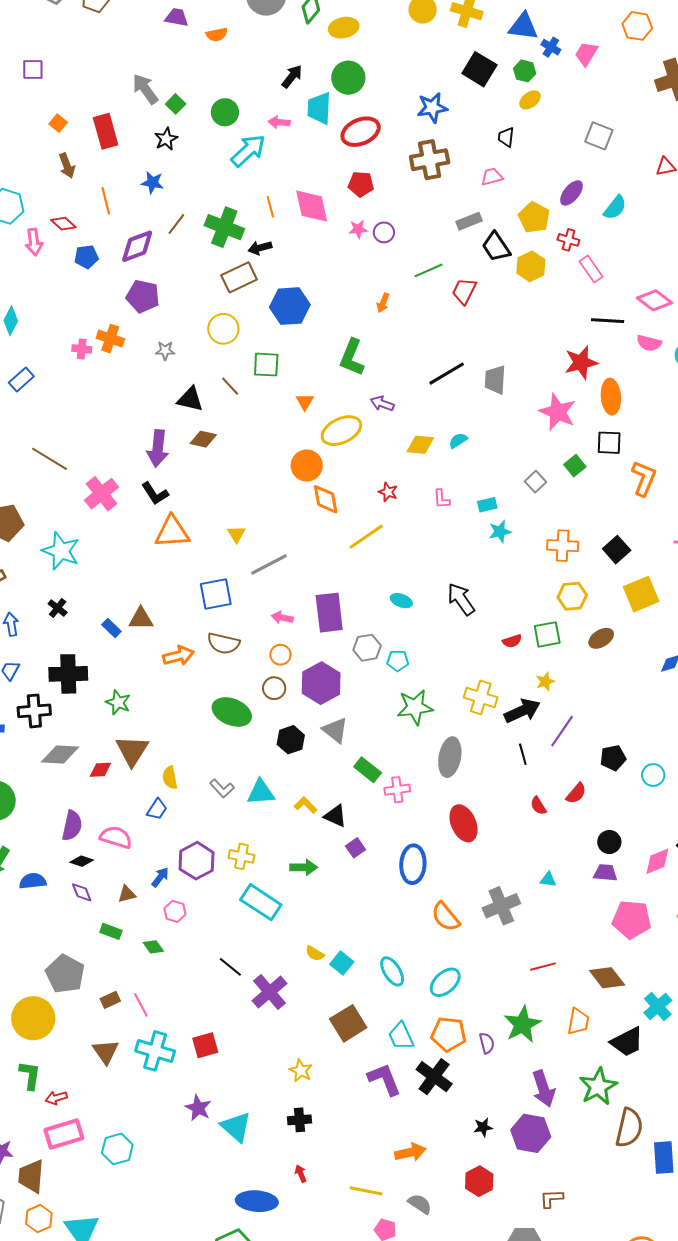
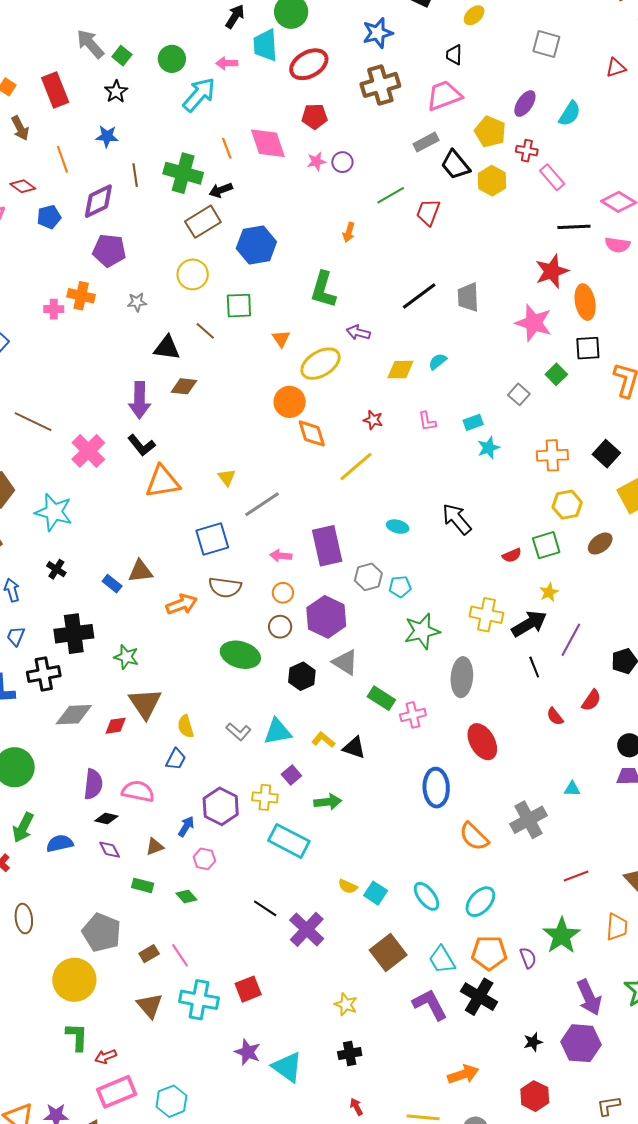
pink trapezoid: (492, 177) -> (444, 96), size x1.6
brown line: (176, 224) -> (135, 175), turned -40
purple square: (356, 848) -> (291, 775), moved

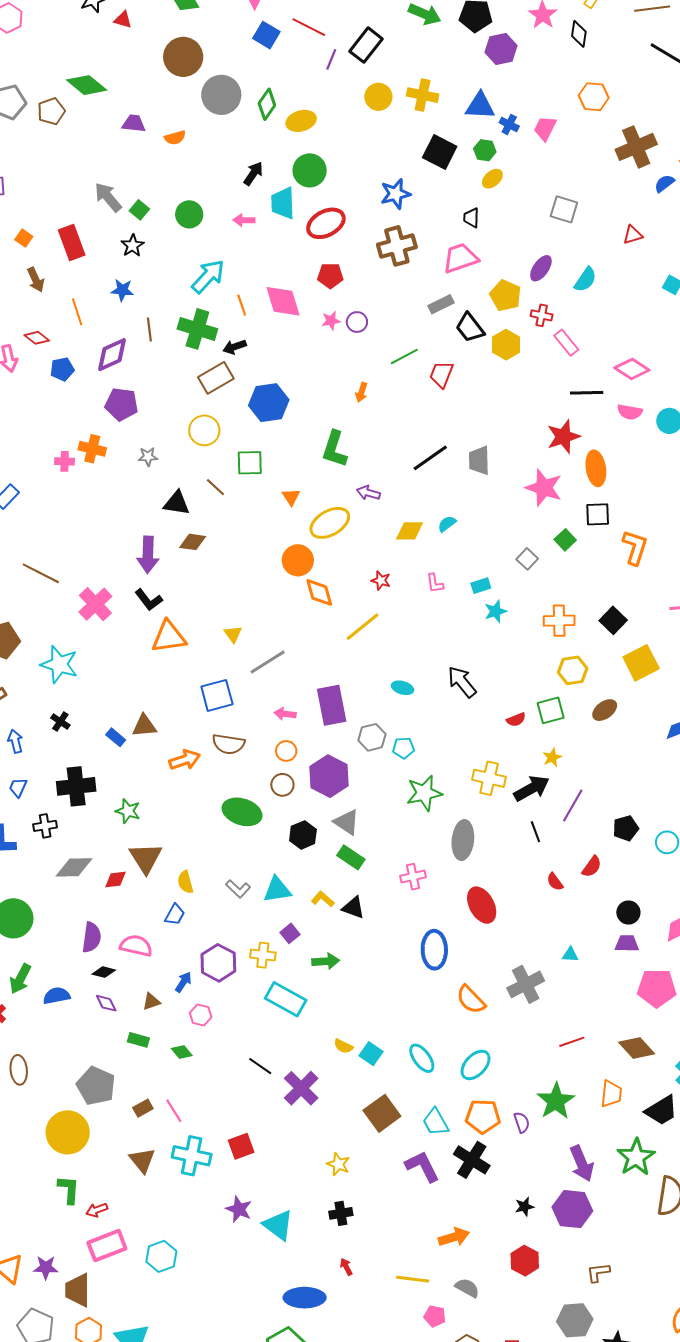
cyan arrow: (199, 95) -> (208, 276), moved
black cross: (44, 674) -> (45, 826), size x0.7
green rectangle: (381, 698) -> (351, 857), moved

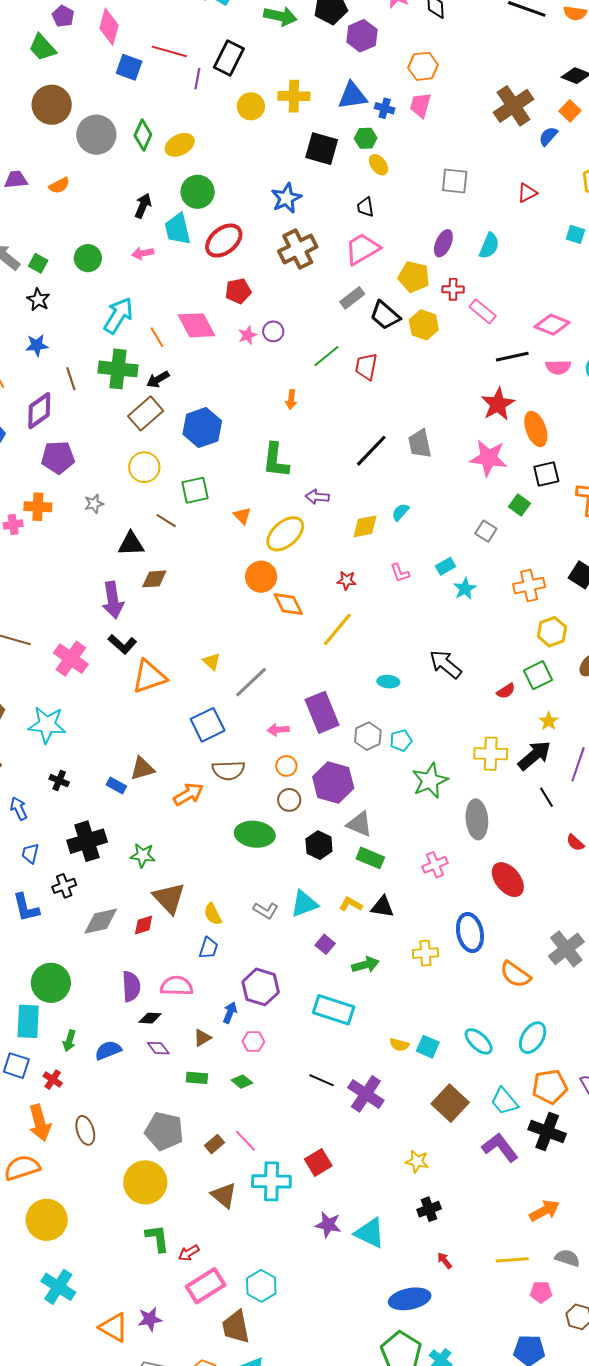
orange hexagon: (594, 97) -> (423, 66), moved
yellow ellipse: (492, 179) -> (379, 165), turned -75
yellow cross: (263, 955) -> (425, 953), moved
green arrow: (20, 979) -> (69, 1041), size x0.7
brown trapezoid: (78, 1290) -> (236, 1327), moved

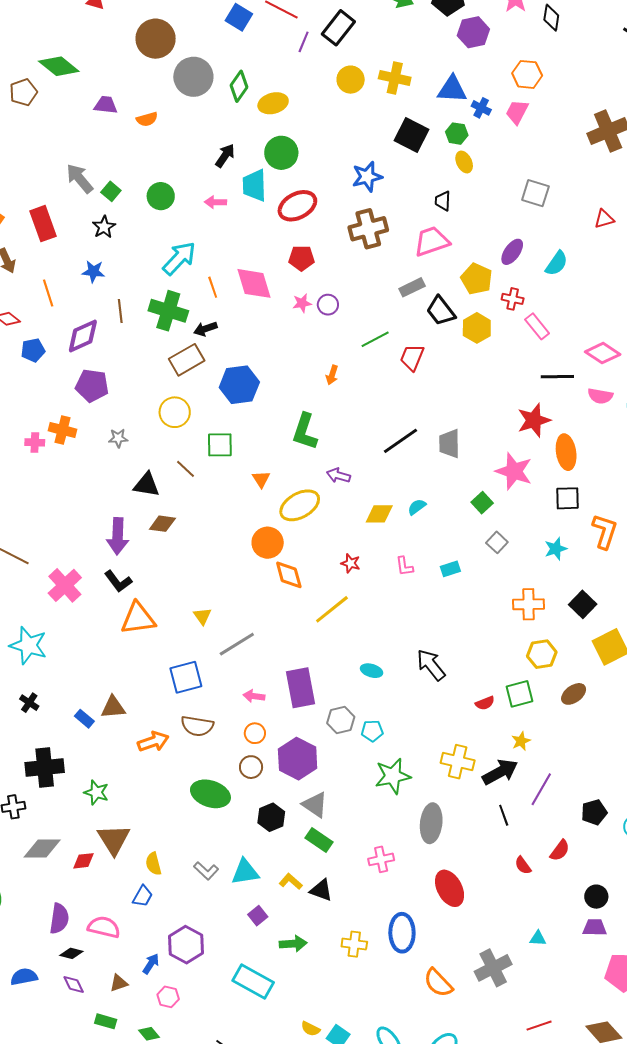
green square: (520, 505) -> (482, 503), moved
cyan star: (465, 589) -> (556, 549), moved

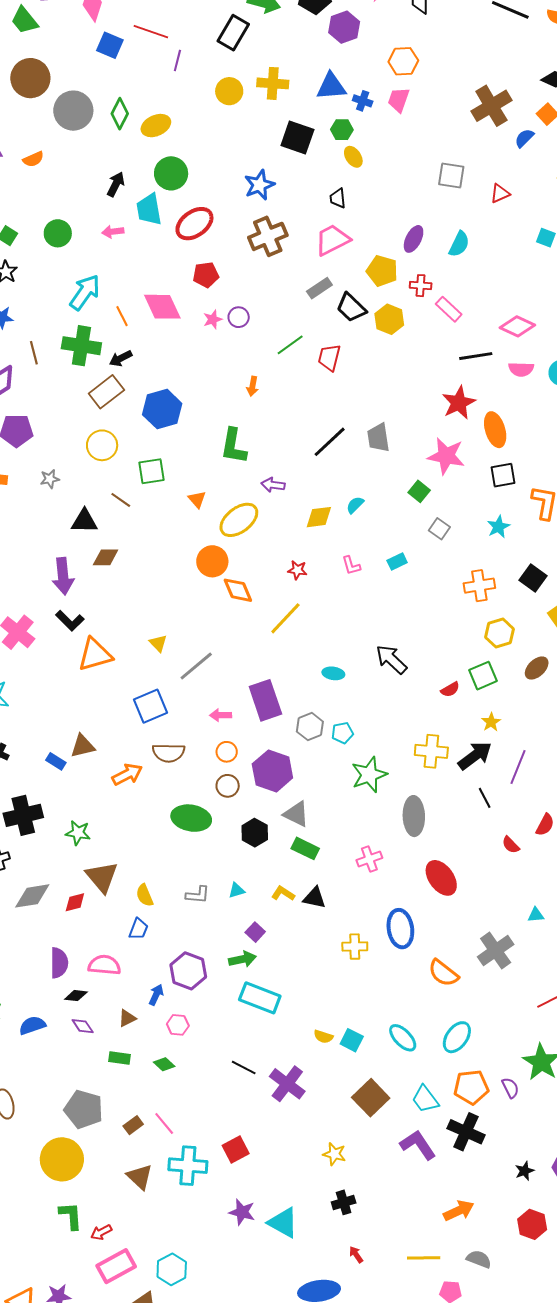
black rectangle: (338, 28) -> (233, 33), moved
gray square: (535, 193) -> (451, 175), moved
gray L-shape: (206, 871) -> (198, 895), turned -30
cyan triangle: (245, 872) -> (237, 890), size x0.6
green arrow: (293, 944) -> (242, 959), moved

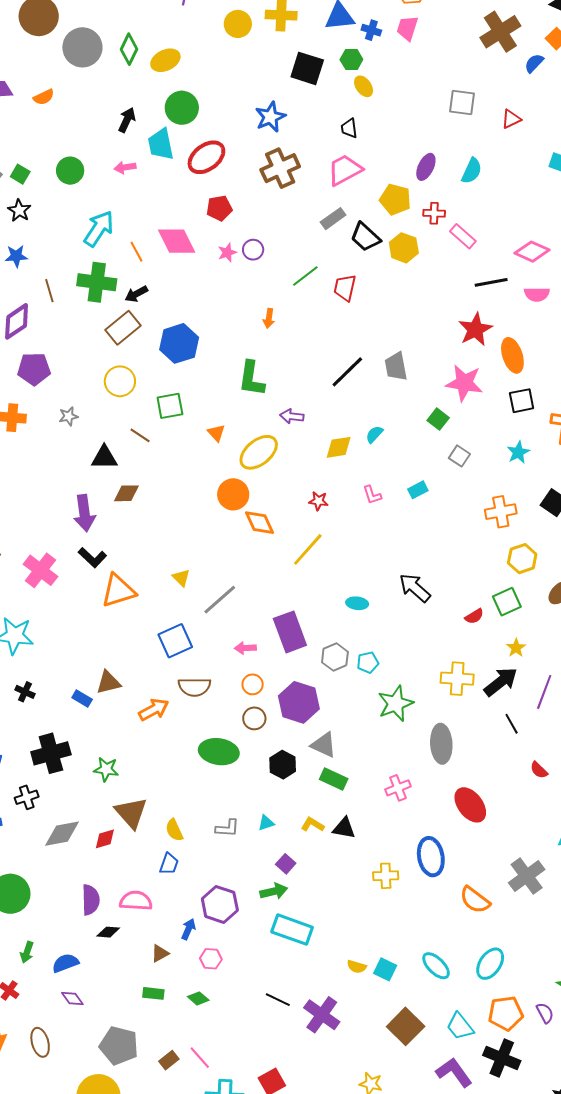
purple diamond: (83, 1026) -> (72, 998), moved

